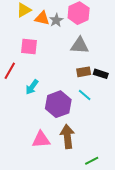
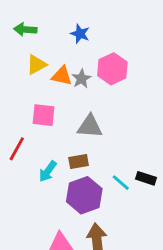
gray triangle: (80, 45) -> (90, 126), moved
brown rectangle: (84, 72) -> (79, 161), moved
black rectangle: (101, 74) -> (146, 178), moved

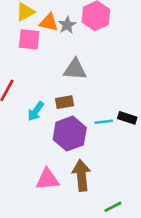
pink square: (44, 115) -> (29, 39), moved
cyan line: (121, 183) -> (104, 122), turned -48

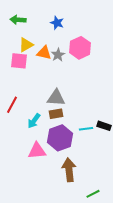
pink square: (29, 39) -> (19, 61), moved
gray triangle: (75, 69) -> (56, 98), moved
pink triangle: (47, 179) -> (37, 151), moved

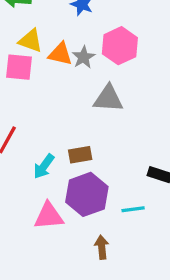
yellow triangle: (26, 45) -> (31, 41), turned 49
gray triangle: (56, 98) -> (108, 99), moved
cyan line: (86, 129) -> (133, 209), moved
brown arrow: (69, 170) -> (102, 247), size x0.6

